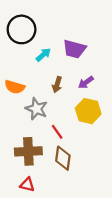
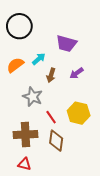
cyan arrow: (43, 55) -> (39, 59), moved
orange semicircle: (15, 87) -> (15, 65), moved, turned 126
yellow hexagon: (88, 111) -> (79, 113), moved

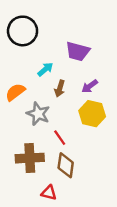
orange semicircle: (15, 65) -> (15, 92), moved
yellow hexagon: (79, 113) -> (92, 114), moved
red triangle: (24, 164) -> (49, 193), moved

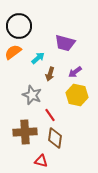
orange semicircle: (15, 92) -> (13, 52), moved

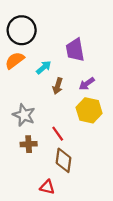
purple trapezoid: (65, 43) -> (75, 50), turned 65
gray star: (32, 95) -> (24, 115), moved
brown cross: (25, 132) -> (29, 144), moved, size x0.6

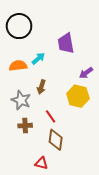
orange semicircle: (15, 60) -> (18, 66), moved, turned 30
purple arrow: (87, 84) -> (86, 73), moved
brown arrow: (58, 86) -> (41, 87), moved

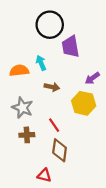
black circle: (19, 26) -> (50, 25), moved
cyan arrow: (38, 59) -> (41, 63), turned -72
brown arrow: (41, 87) -> (52, 87), moved, turned -96

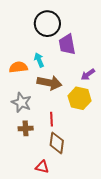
brown arrow: (52, 87) -> (49, 83), size x1.6
red line: (54, 125) -> (52, 119), turned 32

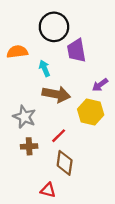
orange semicircle: (18, 67) -> (17, 52), moved
red line: (52, 119) -> (59, 136), turned 48

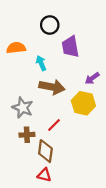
black circle: (54, 27) -> (50, 25), size x0.7
brown diamond: (65, 163) -> (45, 151), moved

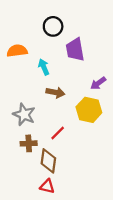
brown arrow: (52, 87) -> (55, 92), size x0.7

